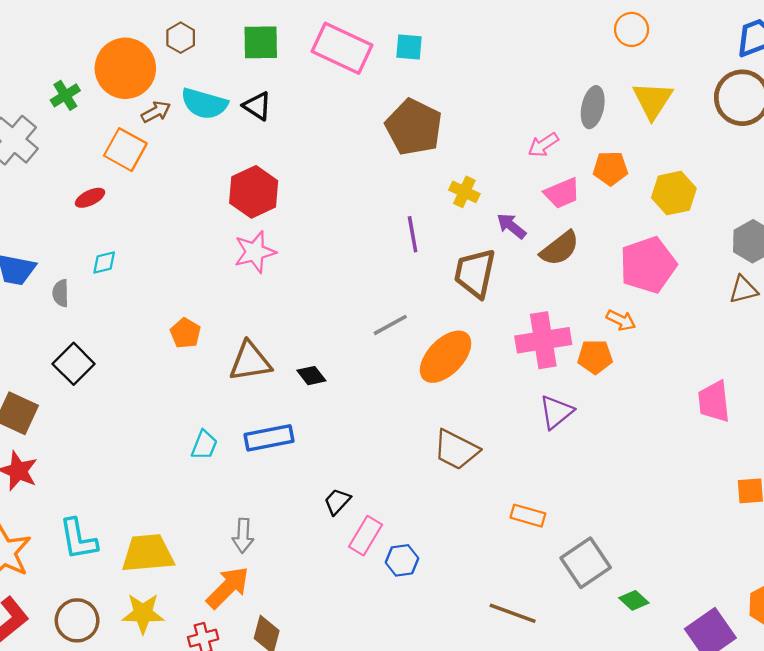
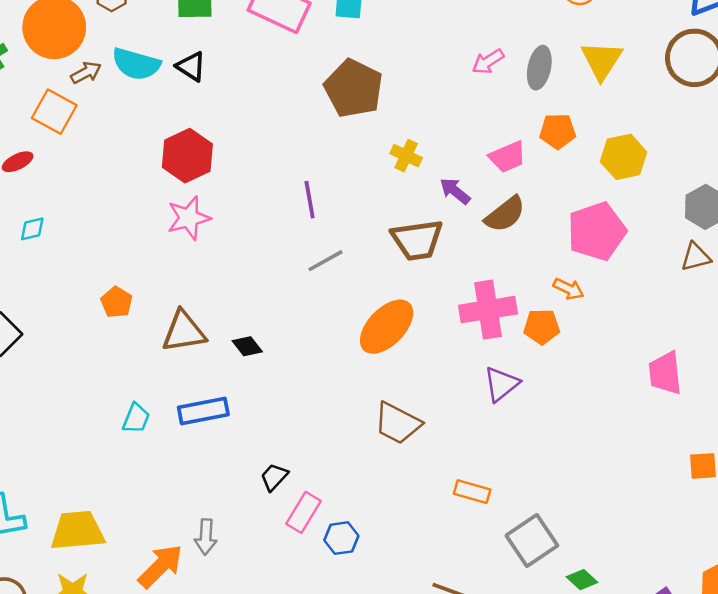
pink arrow: (543, 145) -> (488, 62), moved
purple line: (413, 234) -> (310, 200), moved
brown trapezoid: (475, 273) -> (417, 240), turned -110
gray line: (390, 325) -> (325, 261), moved
gray arrow: (243, 536) -> (206, 537), moved

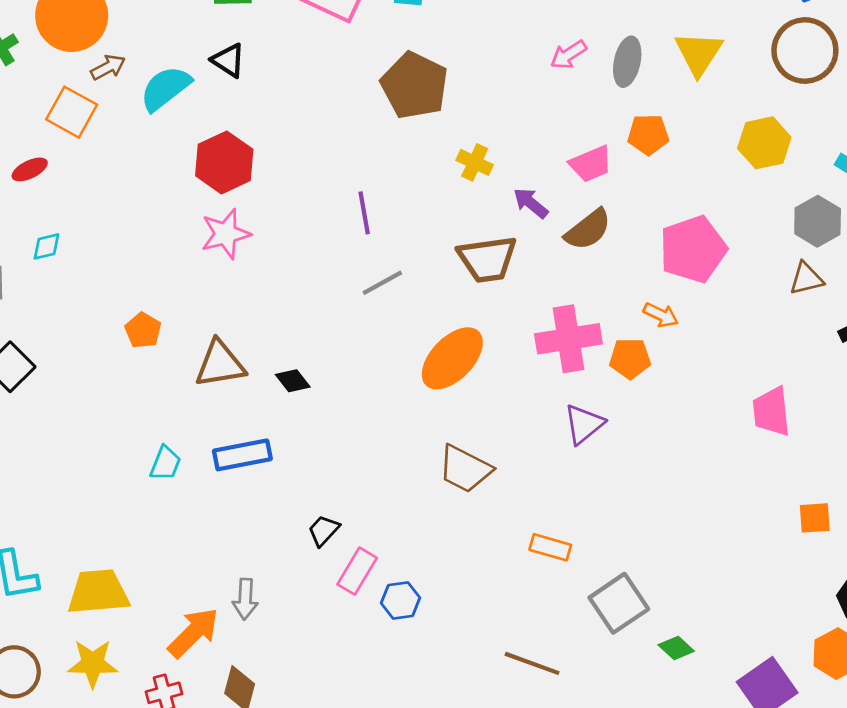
cyan semicircle: (136, 64) -> (165, 88), moved, turned 126
yellow hexagon: (624, 157) -> (764, 143), moved

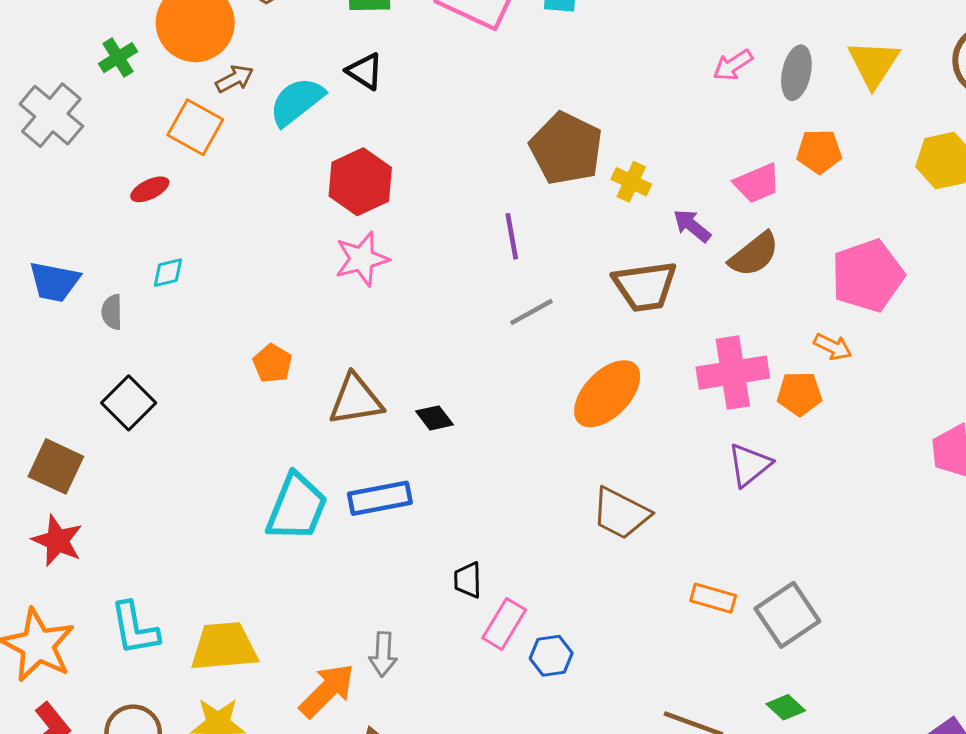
brown pentagon: (415, 85) -> (566, 148), moved
cyan trapezoid: (165, 463) -> (297, 507), size x1.8
black trapezoid: (324, 530) -> (468, 580), turned -44
gray square: (619, 603) -> (787, 615), moved
green diamond: (676, 648) -> (786, 707), moved

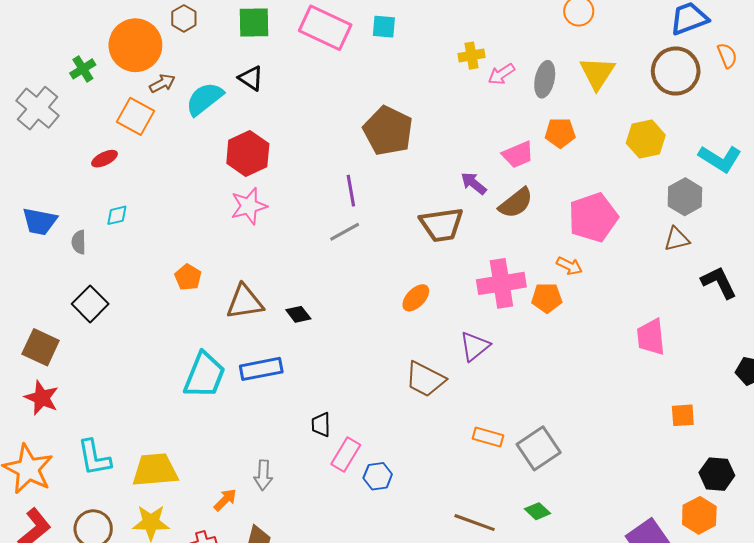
yellow cross: (631, 182) -> (472, 56), moved, turned -35
gray line: (531, 312) -> (345, 232), moved
orange ellipse: (607, 394) -> (416, 298), size x0.6
purple triangle: (749, 465) -> (475, 346), moved
orange arrow: (327, 691) -> (225, 500), size x0.6

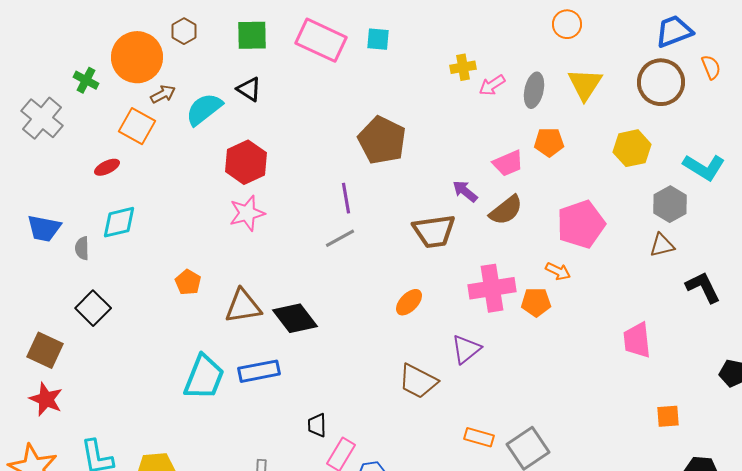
green cross: (83, 69) -> (86, 80), turned -30
cyan diamond: (117, 215) -> (119, 222), size x1.6
black diamond: (298, 314) -> (295, 318), size x1.8

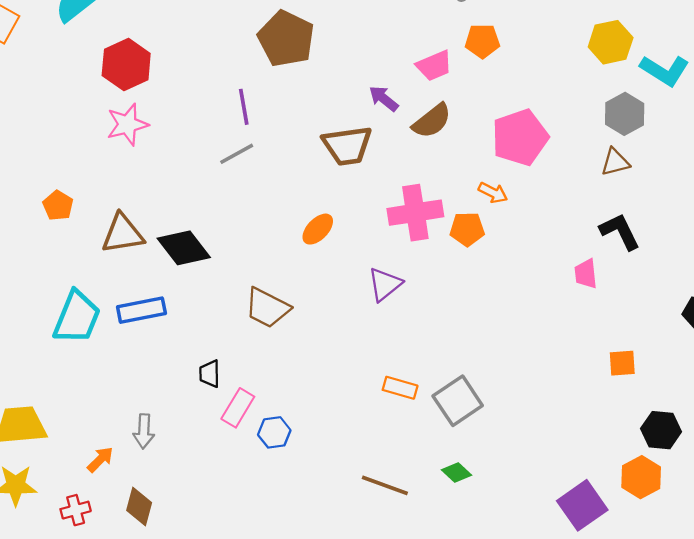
yellow hexagon: (632, 148) -> (611, 42), moved
black L-shape: (703, 287) -> (620, 231), moved
pink trapezoid: (637, 340) -> (586, 274), size x0.7
brown trapezoid: (418, 381) -> (267, 308), moved

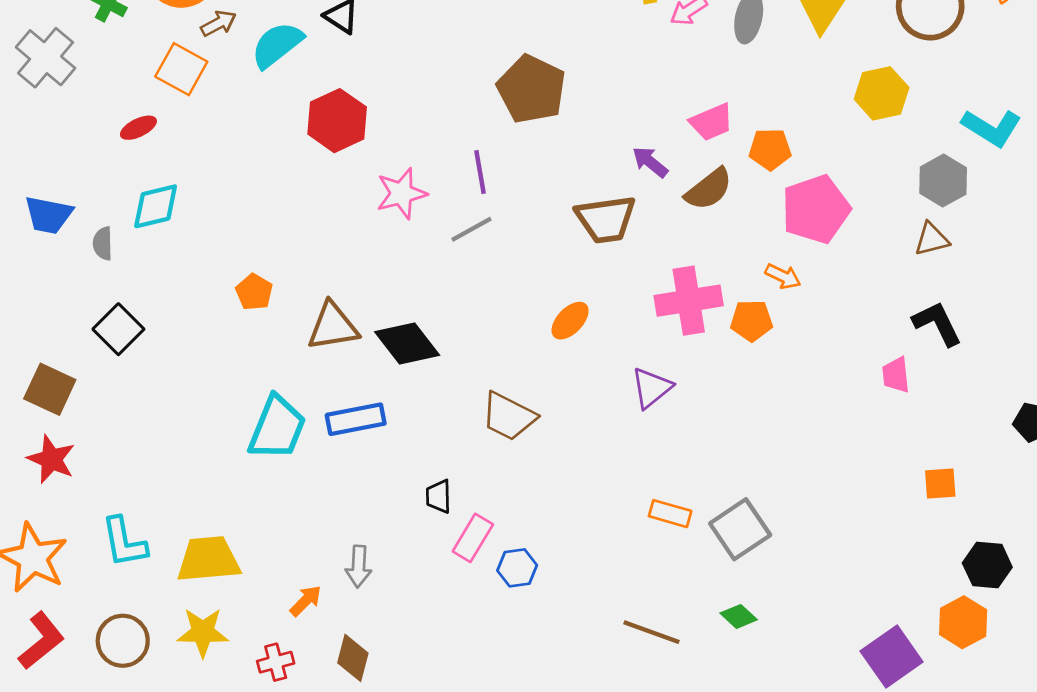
orange pentagon: (482, 41) -> (770, 149), moved
yellow hexagon: (611, 42) -> (882, 93), moved
pink star: (127, 124) -> (401, 193), moved

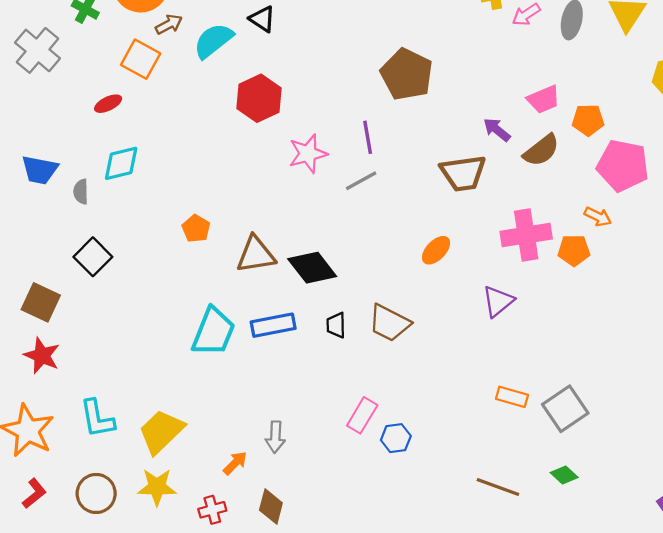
pink pentagon: (816, 209) -> (623, 166), turned 30
black trapezoid: (439, 496) -> (336, 325), moved
yellow trapezoid: (208, 559) -> (161, 432), turned -39
red L-shape: (41, 641) -> (34, 493), size x0.7

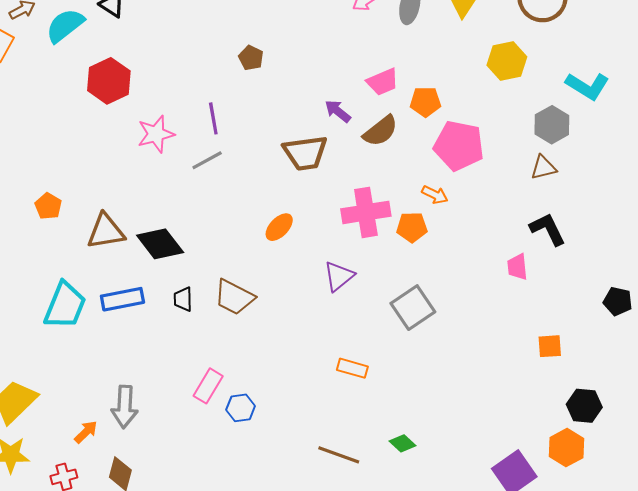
brown pentagon: (407, 74) -> (251, 58), size x0.5
gray square: (565, 409) -> (413, 308), moved
gray arrow: (275, 437) -> (125, 407), size x1.4

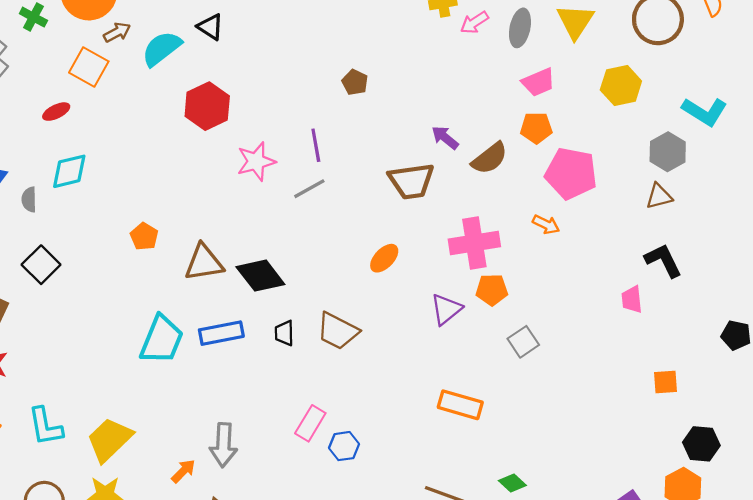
pink trapezoid: (383, 82) -> (538, 82), moved
orange pentagon: (412, 227) -> (492, 290), moved
gray square: (413, 308) -> (523, 342), size x0.7
orange rectangle: (352, 368) -> (460, 405), size x1.4

